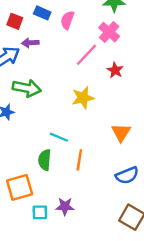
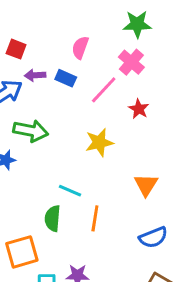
blue rectangle: (42, 13) -> (66, 78), moved

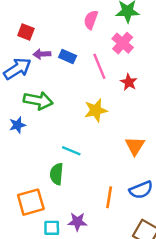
pink semicircle: (80, 48) -> (91, 20), moved
pink line: (104, 90) -> (99, 66), turned -65
orange line: (95, 218) -> (109, 197), moved

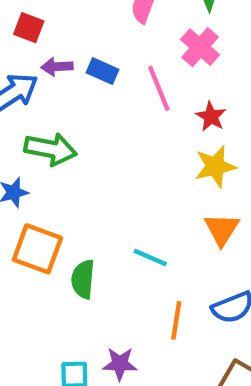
yellow star: (96, 110) -> (215, 166), moved
cyan line: (71, 151) -> (150, 257), moved
orange square: (31, 202) -> (37, 249), moved, turned 36

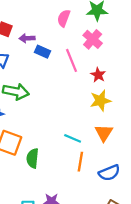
purple arrow: (57, 67) -> (27, 38), moved
cyan line: (150, 257) -> (73, 138), moved
orange line: (176, 320) -> (80, 162), moved

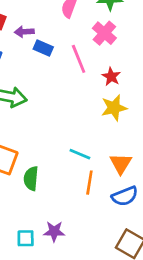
orange triangle: (104, 133) -> (121, 164), moved

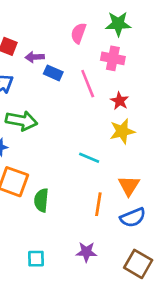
pink cross: (104, 33) -> (113, 58), turned -30
cyan line: (80, 154) -> (89, 158), moved
purple star: (54, 231) -> (86, 252), moved

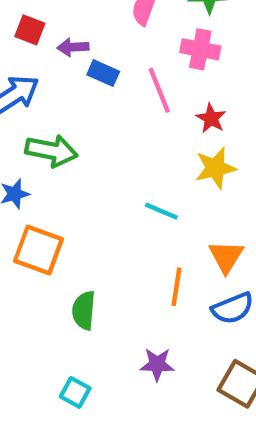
green semicircle: (41, 200) -> (84, 310), moved
cyan square: (36, 259) -> (75, 392), moved, turned 30

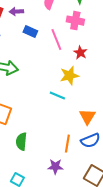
purple arrow: (73, 47) -> (16, 12), moved
yellow star: (215, 168) -> (69, 76), moved
orange line: (177, 287) -> (67, 144), moved

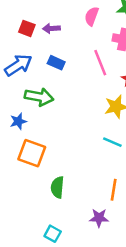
blue rectangle: (30, 32) -> (56, 63), moved
cyan line: (57, 96) -> (112, 142), moved

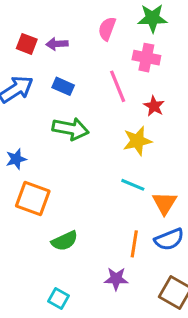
green arrow: (39, 97) -> (71, 129), moved
green semicircle: (57, 187) -> (65, 241), turned -120

